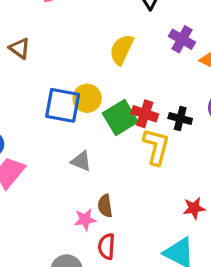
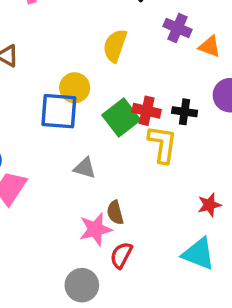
yellow circle: (87, 98) -> (75, 88), moved
pink star: (85, 220) -> (96, 229), size x1.4
red semicircle: (107, 246) -> (121, 255), turned 30

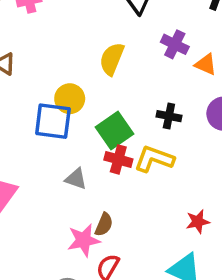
red cross: (147, 111) -> (118, 159), moved
black cross: (185, 112) -> (169, 116), moved
yellow L-shape: (162, 144) -> (154, 159), turned -81
brown semicircle: (115, 213) -> (104, 225), turned -145

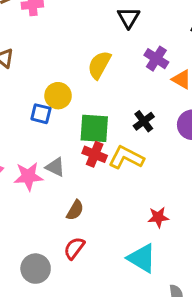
black cross: (169, 116) -> (144, 121), turned 35
blue square: (53, 121) -> (41, 114), size x0.6
green square: (115, 131) -> (94, 128), turned 32
pink star: (84, 240) -> (28, 176), moved

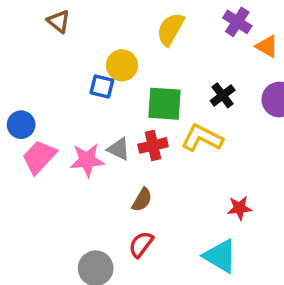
red cross: (95, 154) -> (153, 145), moved, turned -35

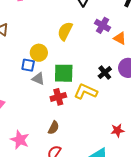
black cross: (223, 95) -> (105, 73), moved
gray triangle: (119, 149) -> (38, 79), moved
pink star: (87, 160) -> (20, 140), moved, turned 30
red star: (240, 208) -> (117, 130), moved

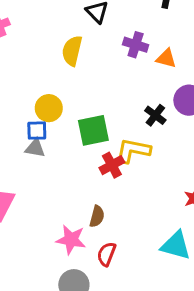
yellow semicircle: (65, 31) -> (72, 51), moved
gray triangle: (38, 79) -> (35, 148), moved
red cross: (58, 97) -> (112, 165), moved
pink star: (20, 140) -> (71, 240), moved

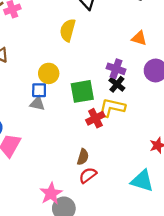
purple cross: (136, 45) -> (116, 69), moved
black cross: (155, 115) -> (117, 84), moved
pink star: (71, 240) -> (51, 193), moved, turned 30
red semicircle: (106, 254) -> (88, 175), moved, turned 30

